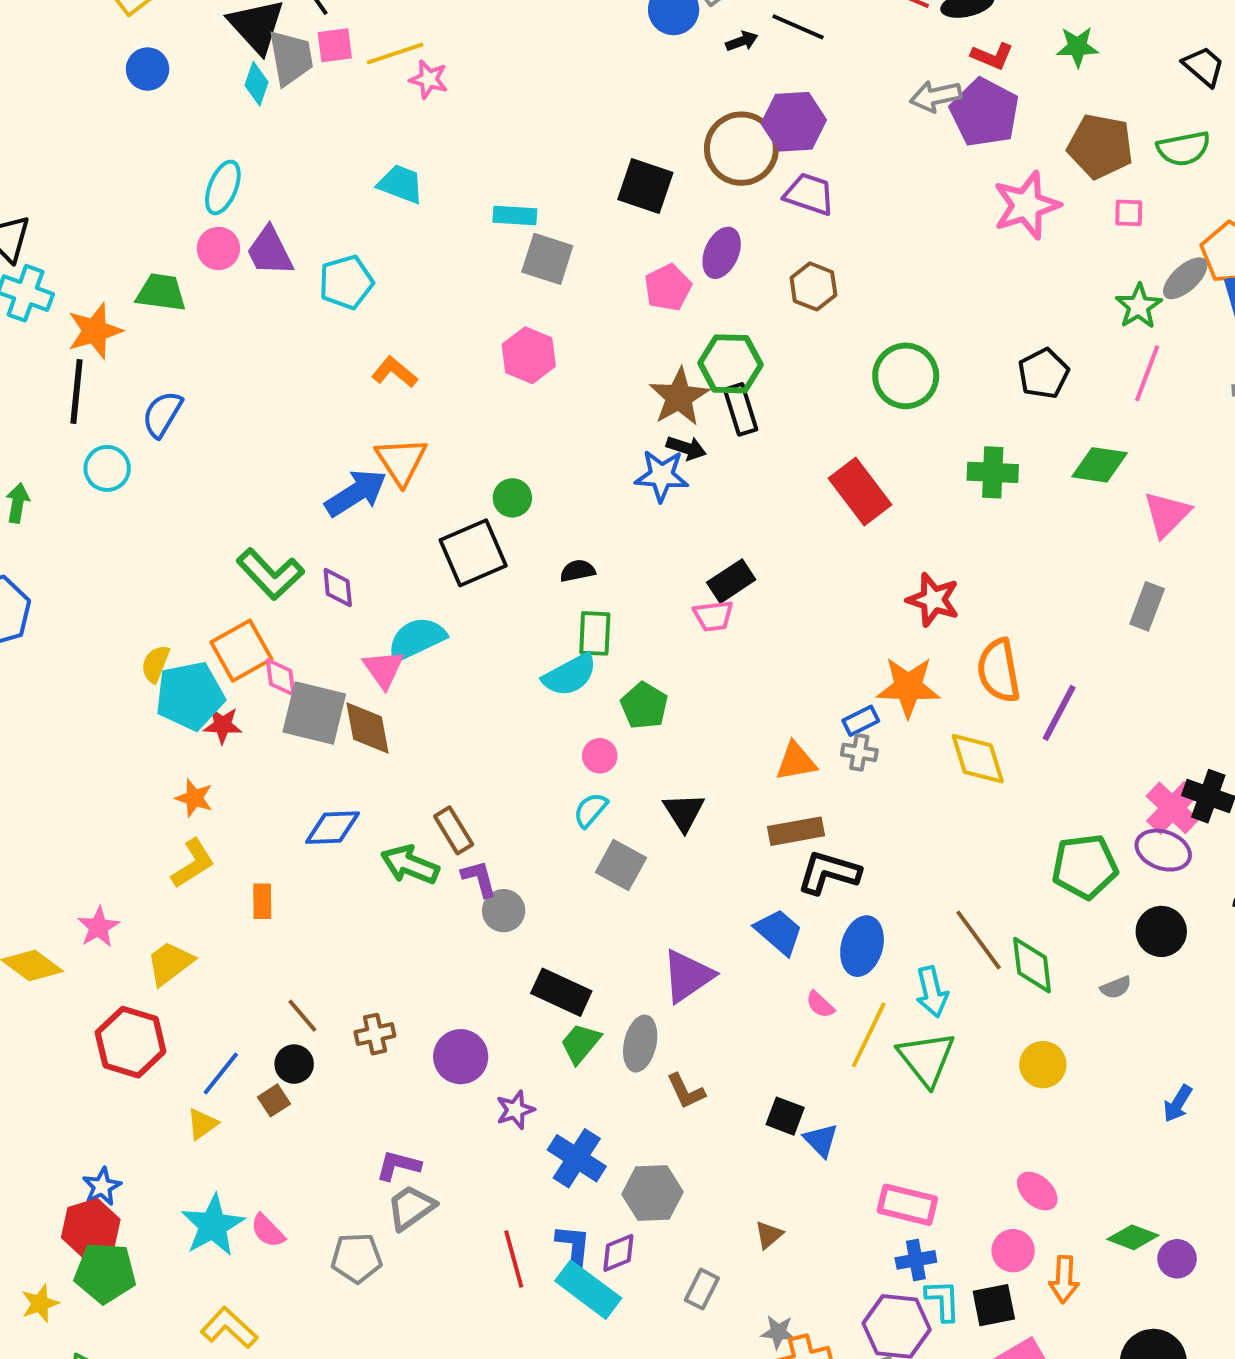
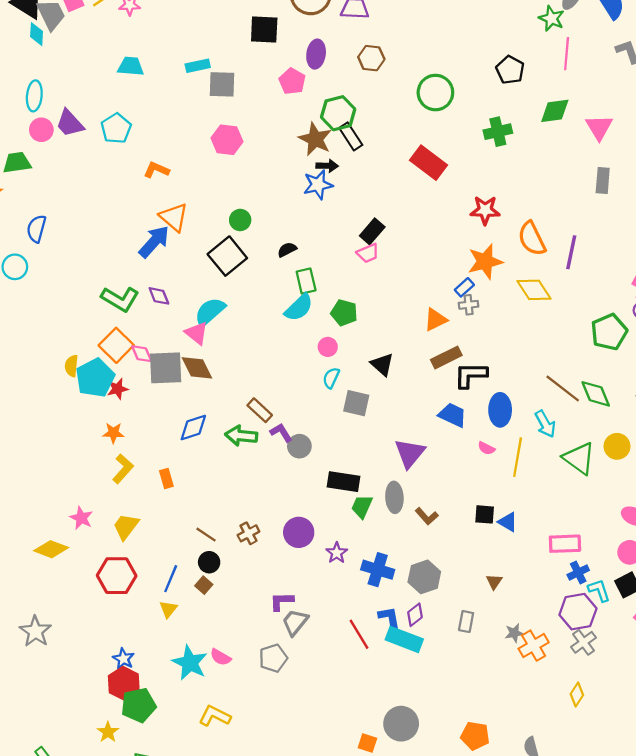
green triangle: (926, 1059) -> (579, 458), moved

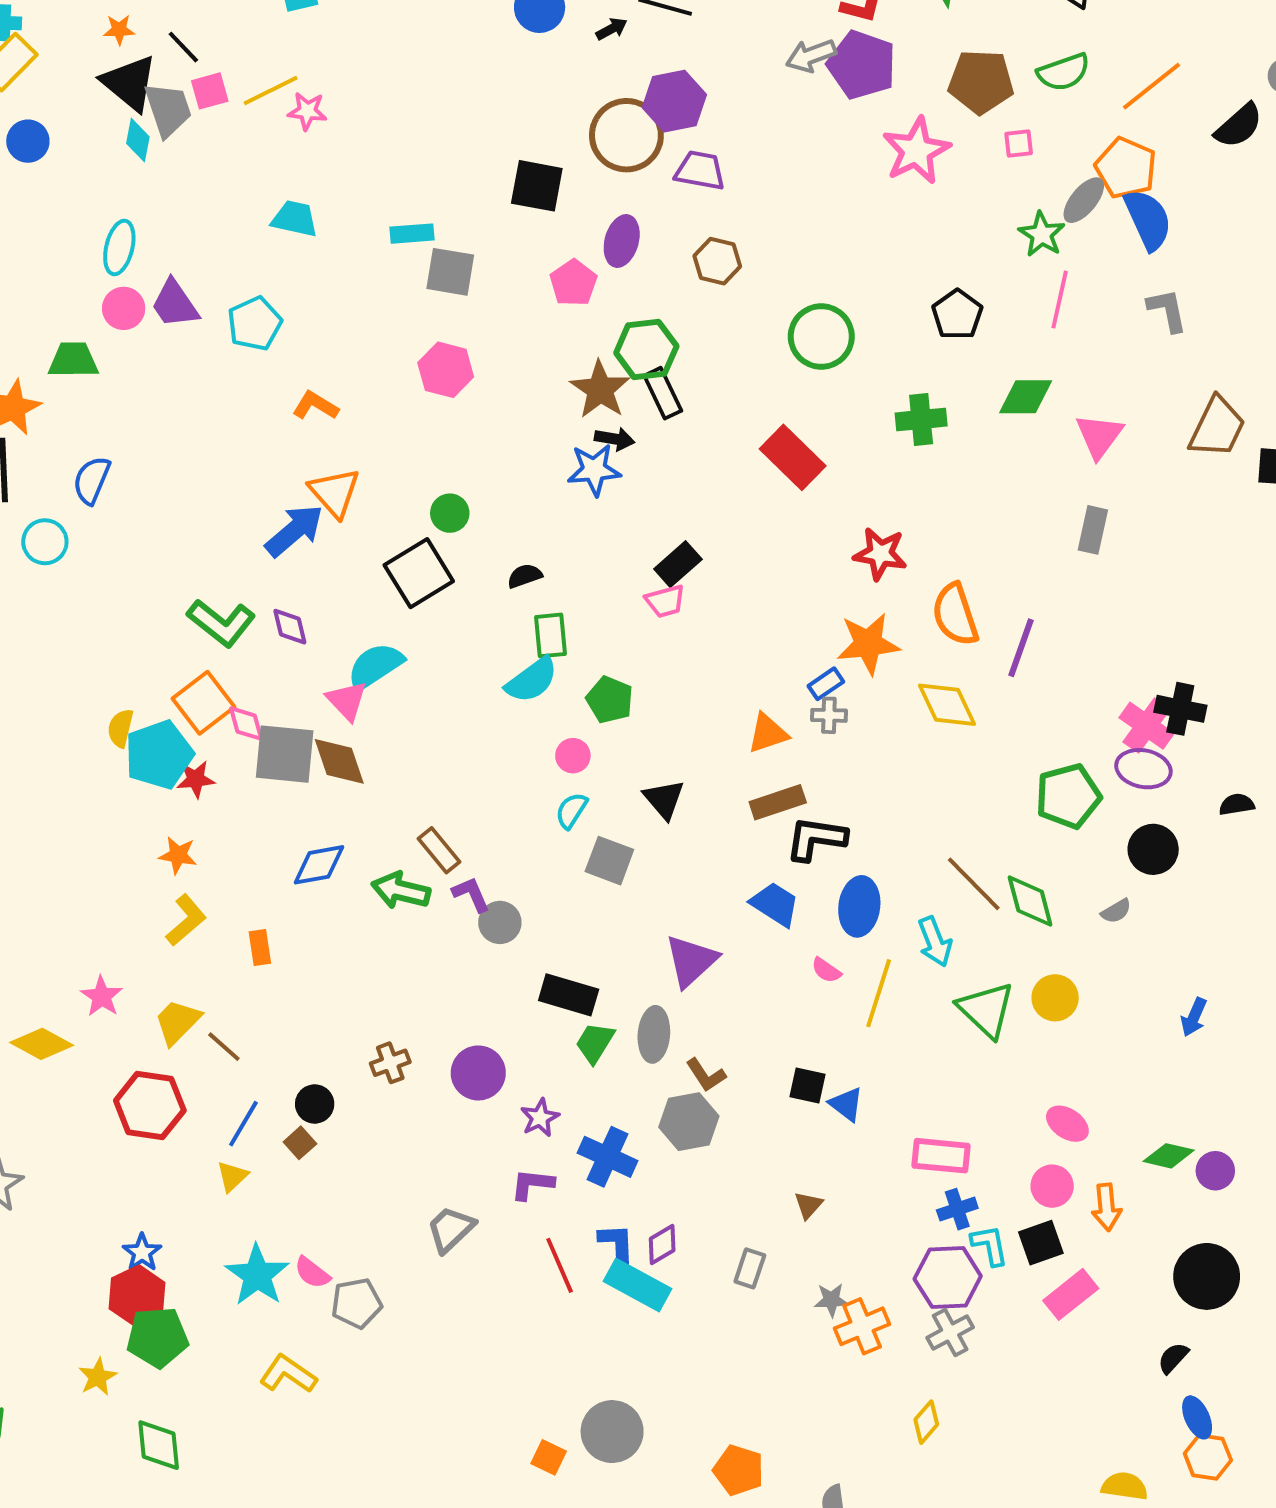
brown line: (206, 535) -> (224, 1047), moved
gray hexagon: (424, 577) -> (689, 1122), moved
purple L-shape: (282, 601) -> (532, 1184), moved
gray pentagon: (273, 658) -> (357, 1303), moved

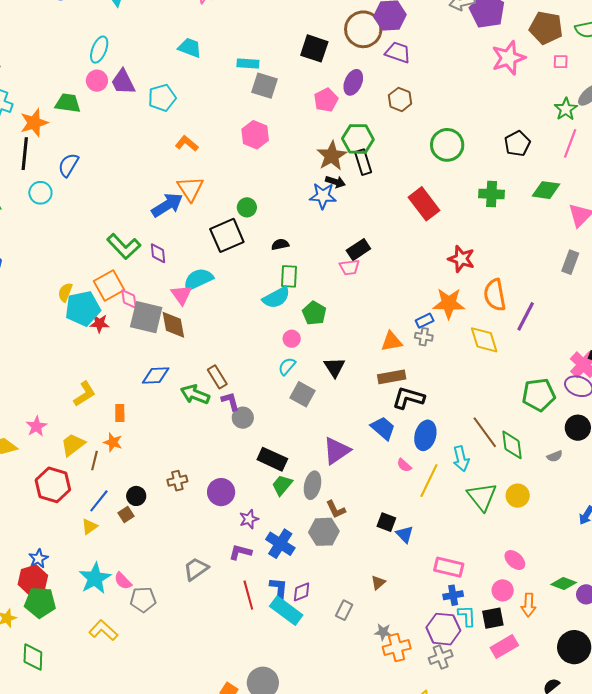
orange star: (178, 855) -> (113, 442), moved
brown line: (224, 1047) -> (95, 461), turned 54

